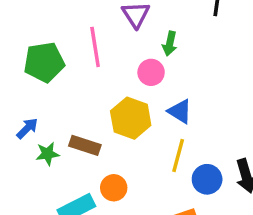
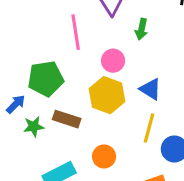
green pentagon: (44, 62) -> (46, 79), moved
pink circle: (151, 72) -> (113, 61), moved
orange circle: (114, 188) -> (104, 156), moved

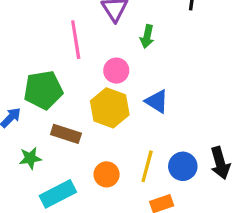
green star: (34, 127) -> (30, 158), moved
yellow line: (149, 128) -> (147, 166), moved

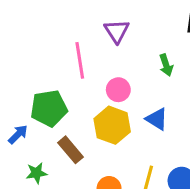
green arrow: (147, 36) -> (166, 65), moved, turned -30
brown rectangle: (66, 134) -> (70, 150), turned 32

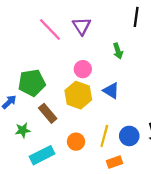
pink line: (80, 60) -> (50, 29), moved, turned -35

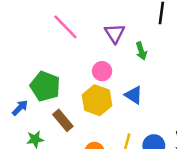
purple triangle: (82, 26) -> (115, 33), moved
green pentagon: (32, 83) -> (45, 86), turned 30

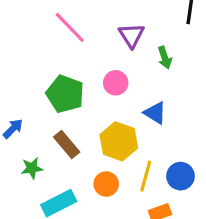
green pentagon: (45, 86) -> (65, 94), moved
yellow hexagon: (97, 100) -> (119, 141), moved

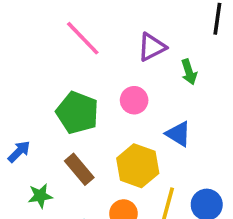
purple triangle: (131, 35) -> (152, 47), turned 36

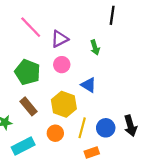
purple triangle: (152, 47) -> (60, 39), moved

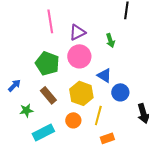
pink line: (31, 27) -> (50, 21), turned 35
pink circle: (62, 65) -> (79, 56), size x1.5
blue circle: (106, 128) -> (120, 92), moved

